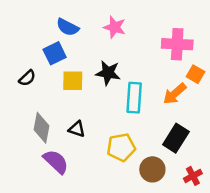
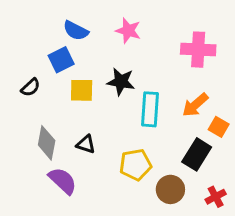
orange square: (195, 74) -> (219, 127), moved

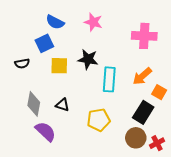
black semicircle: (31, 87) -> (22, 64), turned 32
brown circle: (170, 189) -> (136, 138), moved

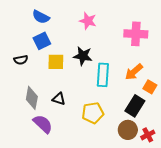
blue semicircle: (55, 22) -> (41, 17), moved

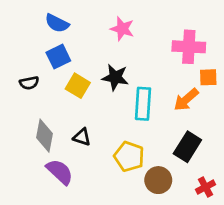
yellow square: (56, 62) -> (78, 86), turned 30
orange square: (150, 87) -> (208, 77), moved, turned -32
yellow pentagon: (93, 113) -> (129, 156), turned 30
brown circle: (128, 130) -> (158, 180), moved

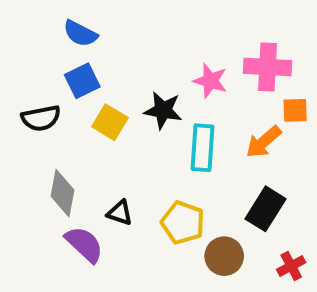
pink star: (122, 29) -> (210, 81), moved
black semicircle: (29, 83) -> (41, 118), size x1.4
black triangle: (82, 137) -> (120, 213), moved

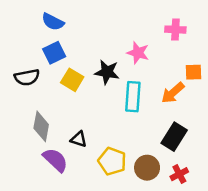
pink cross: (268, 67) -> (175, 30), moved, size x0.7
yellow pentagon: (183, 223) -> (112, 161), moved
red cross: (291, 266) -> (179, 174), moved

